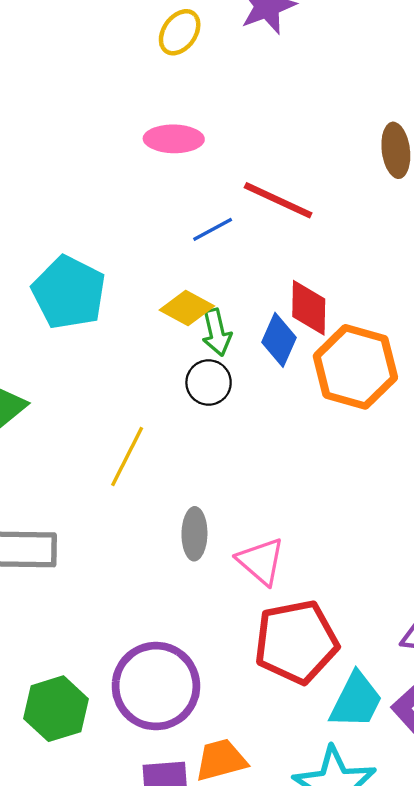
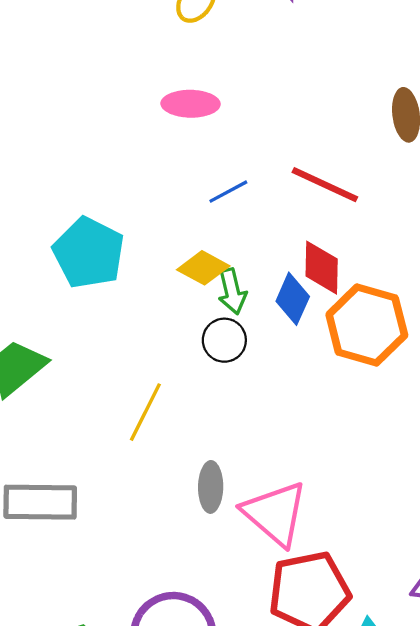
red line: (278, 200) -> (325, 185), moved
pink triangle: (261, 561) -> (275, 514), size x1.4

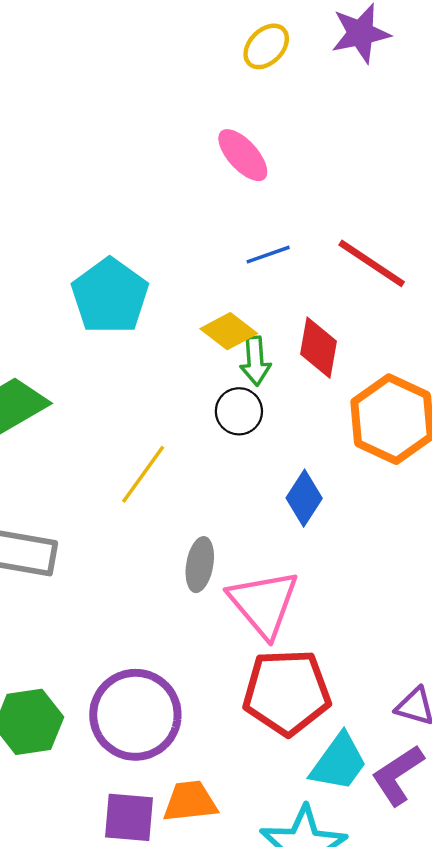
pink ellipse: (191, 104) -> (243, 155), turned 38
red diamond: (322, 268) -> (319, 348), moved
blue diamond: (293, 299) -> (304, 498), moved

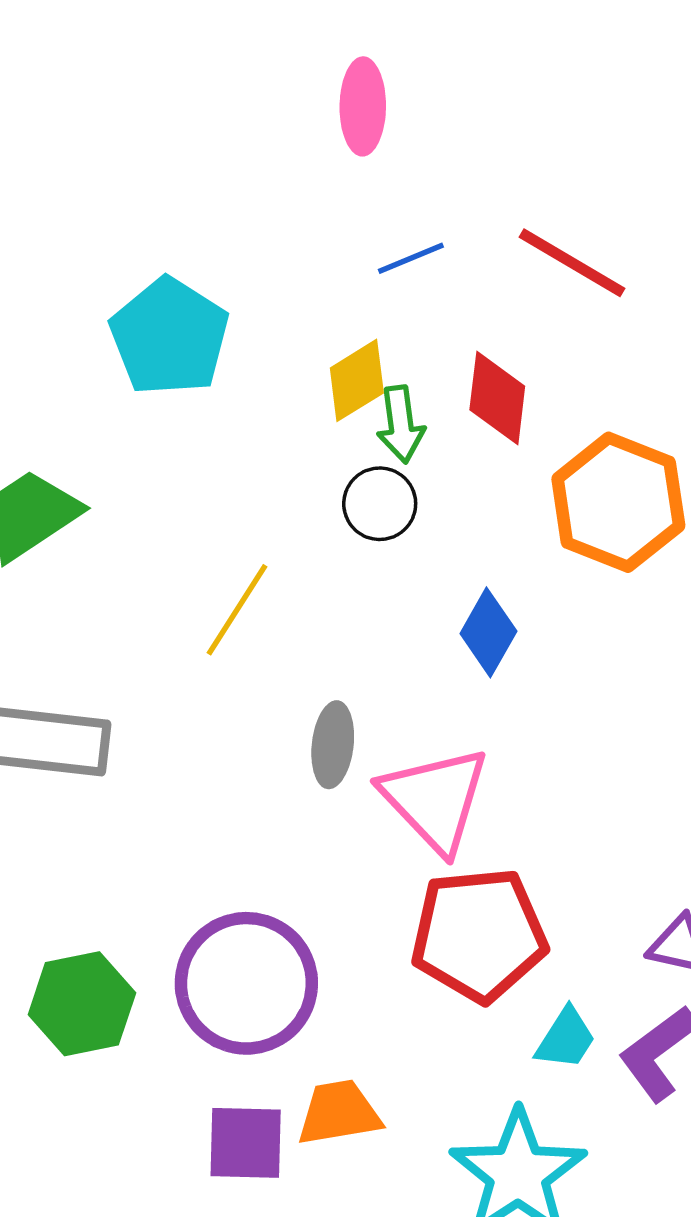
pink ellipse: (243, 155) -> (363, 106), turned 46
yellow diamond: (229, 331) -> (357, 380), turned -66
cyan trapezoid: (339, 762) -> (566, 1039), size x0.7

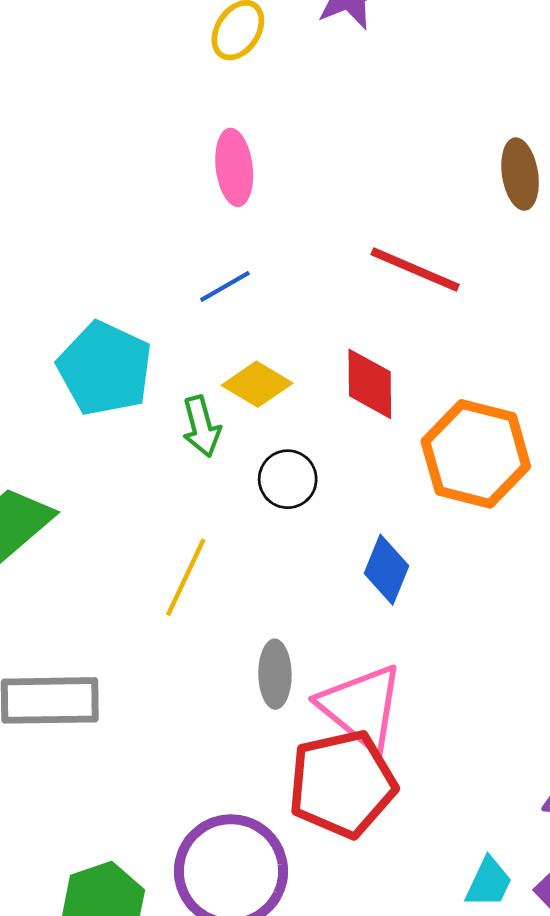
blue line: (411, 258) -> (225, 286), moved
yellow diamond: (357, 380) -> (257, 384), turned 70
green arrow: (401, 424) -> (201, 426), moved
red pentagon: (479, 935) -> (342, 784), moved

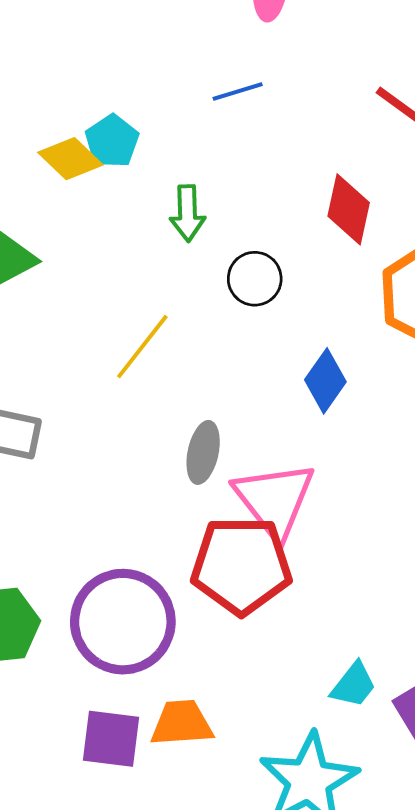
cyan pentagon: (105, 369) -> (112, 141), size x0.6
yellow diamond: (257, 384) -> (70, 159), moved

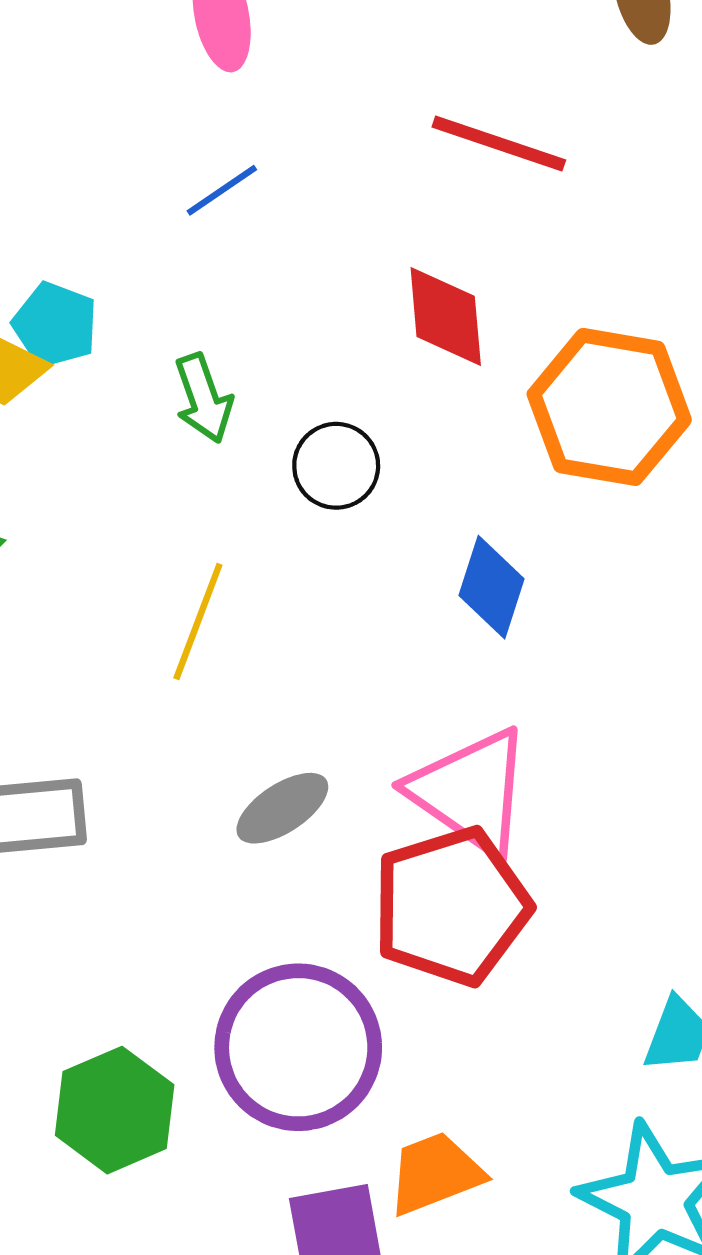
gray ellipse: (203, 452) -> (282, 808), moved, turned 62

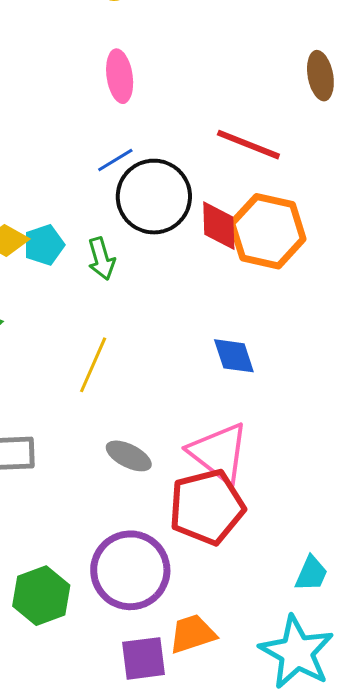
cyan pentagon: (55, 325) -> (44, 245), moved, turned 30
orange hexagon: (609, 407) -> (268, 231), moved
black circle: (336, 466) -> (154, 197), moved, size x1.8
blue diamond: (491, 587) -> (234, 356), turned -39
gray ellipse: (282, 808) -> (129, 456), turned 57

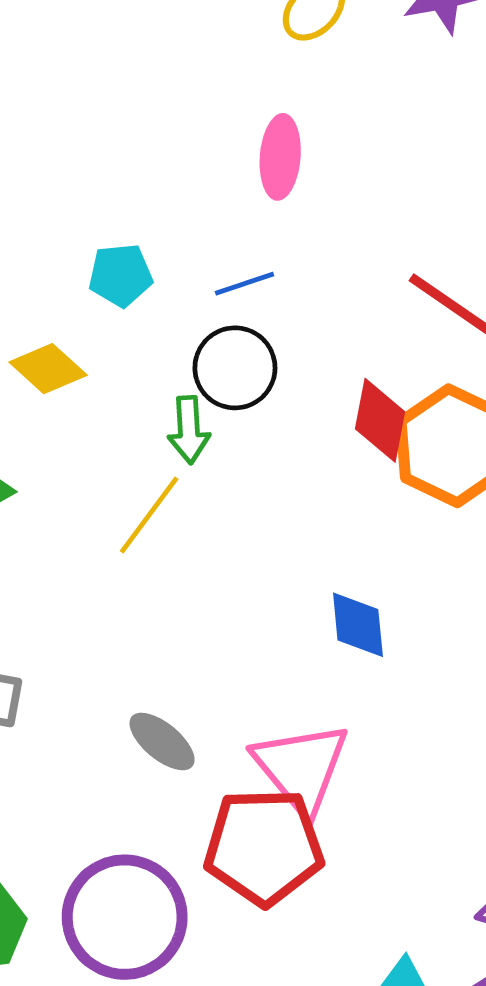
black circle: (154, 197) -> (235, 368), moved, size x0.7
cyan pentagon: (44, 245) -> (120, 275), moved
yellow line: (93, 365) -> (149, 515), moved

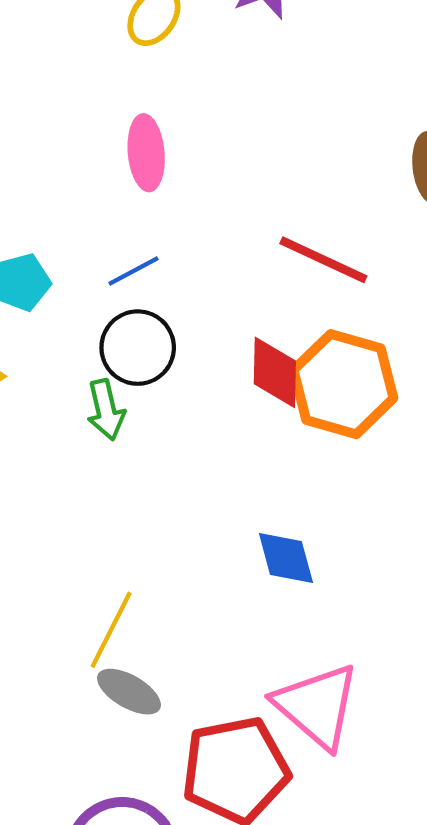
yellow line: (149, 515) -> (111, 630), moved
pink triangle: (301, 768) -> (317, 706), moved

